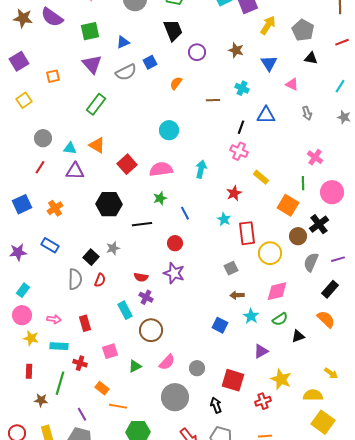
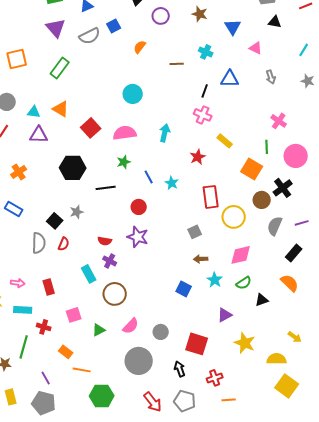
orange square: (53, 76) -> (17, 59), moved, size x1.5
cyan star: (224, 219) -> (172, 183), moved
red cross: (263, 401) -> (215, 378), moved

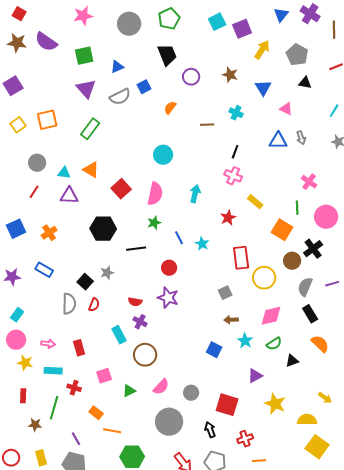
blue triangle: (230, 79) -> (278, 141), moved
pink semicircle: (125, 133) -> (155, 194), turned 110
black rectangle: (294, 253) -> (310, 314), moved, turned -72

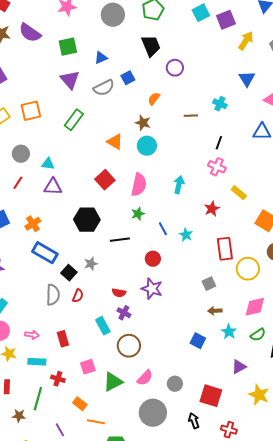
brown star: (230, 75) -> (143, 123), moved
orange triangle: (91, 170) -> (115, 142), moved
blue rectangle: (44, 270) -> (45, 253), moved, size x1.4
green triangle: (129, 391) -> (113, 382), size x1.5
red cross: (245, 439) -> (229, 430), turned 35

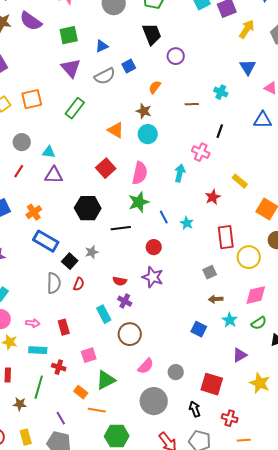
pink cross: (217, 167) -> (201, 152), moved
green star: (138, 214) -> (139, 202), size x1.5
green triangle: (113, 382) -> (106, 380), moved

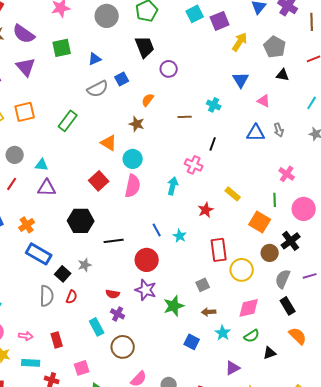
purple triangle: (71, 68) -> (26, 67), moved
cyan circle: (148, 134) -> (133, 159), moved
green star: (139, 202) -> (174, 306), moved
red circle: (154, 247) -> (147, 260), size x1.5

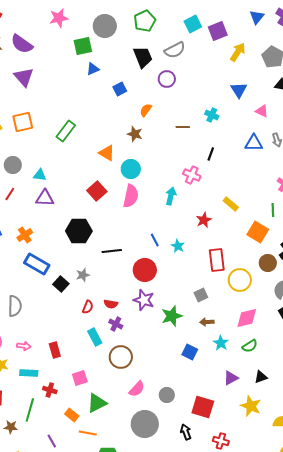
green square: (62, 48) -> (83, 46), moved
gray semicircle: (98, 89) -> (175, 50), moved
gray semicircle: (47, 296) -> (15, 306), moved
red semicircle: (72, 297) -> (88, 307), moved
black triangle: (270, 353) -> (261, 377), moved

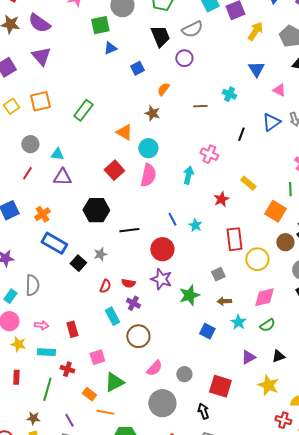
blue triangle: (254, 143) -> (271, 122), turned -36
black line: (211, 154) -> (241, 134), moved
brown star: (11, 427) -> (33, 418), moved
red cross: (221, 441) -> (283, 420), moved

